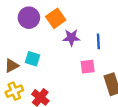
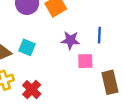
purple star: (71, 37) -> (70, 40), moved

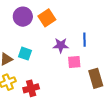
red cross: (32, 90) -> (31, 88), turned 35

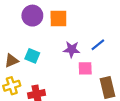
orange square: (47, 18) -> (58, 19), turned 30
blue line: (85, 40) -> (98, 45), turned 48

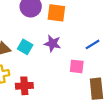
purple star: (72, 49) -> (52, 43), moved

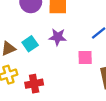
cyan square: (25, 47) -> (30, 44), turned 32

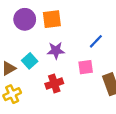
red cross: (34, 84) -> (54, 84), moved

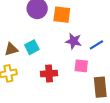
purple star: (56, 51) -> (74, 41), moved

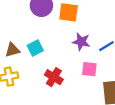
red cross: (49, 74) -> (54, 77), turned 35

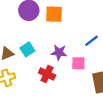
purple star: (81, 42) -> (59, 53), moved

